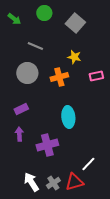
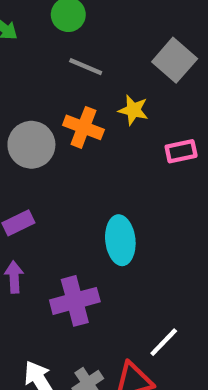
gray square: (75, 23) -> (175, 60), moved
gray line: (35, 46) -> (86, 67), moved
orange cross: (59, 77) -> (83, 127), moved, turned 36

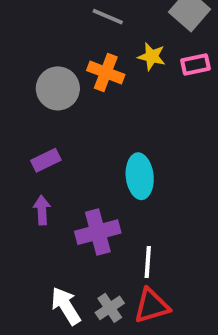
pink rectangle: (181, 151) -> (196, 64), moved
white line: (164, 342) -> (148, 262), moved, turned -40

